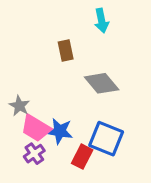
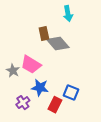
gray diamond: (102, 83) -> (58, 44), moved
pink trapezoid: (36, 128) -> (31, 65), moved
blue square: (106, 139) -> (71, 93), size x0.7

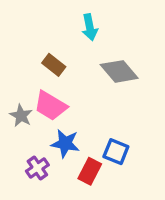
cyan arrow: (68, 14) -> (90, 27), moved
brown rectangle: (44, 34) -> (54, 65), moved, turned -40
gray diamond: (58, 44) -> (119, 71), moved

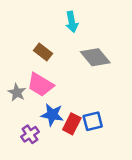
blue square: (116, 152) -> (93, 121), turned -36
red rectangle: (90, 171) -> (72, 124), moved

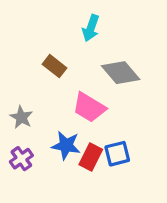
cyan arrow: (72, 22) -> (91, 28), turned 30
pink trapezoid: (40, 85) -> (89, 107), moved
purple cross: (30, 134) -> (21, 159), moved

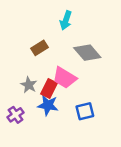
brown rectangle: (54, 66) -> (39, 48), turned -70
gray star: (21, 117) -> (29, 85), moved
red rectangle: (91, 157) -> (49, 89), moved

